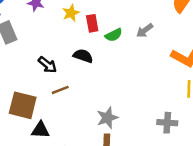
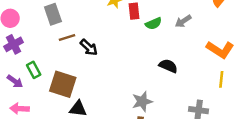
black semicircle: (83, 56) -> (168, 66), moved
brown line: (60, 90) -> (67, 38), moved

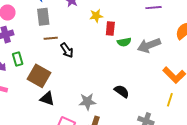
gray arrow: (183, 21) -> (149, 45), size x1.6
black semicircle: (168, 66) -> (122, 91), moved
gray star: (142, 101) -> (87, 102), moved

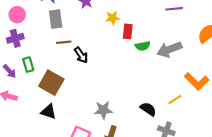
black semicircle: (122, 91) -> (148, 109), moved
black triangle: (47, 99) -> (49, 112), moved
yellow line: (170, 100) -> (175, 99), moved, turned 40

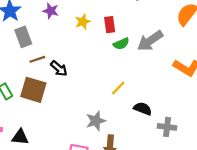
red rectangle: (128, 31) -> (110, 25), moved
brown square: (51, 83) -> (33, 90), moved
yellow line: (175, 99) -> (118, 88), moved
black triangle: (49, 112) -> (20, 137), moved

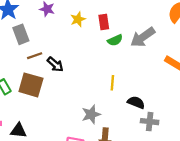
yellow line: (118, 88) -> (112, 83), turned -40
gray cross: (167, 127) -> (150, 122), moved

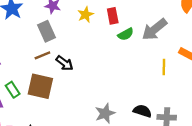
gray rectangle: (21, 34) -> (46, 31), moved
yellow line: (112, 83) -> (164, 67), moved
black semicircle: (136, 102) -> (142, 111), moved

